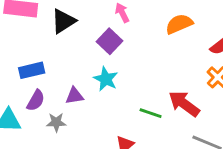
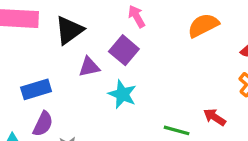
purple triangle: (74, 96) -> (89, 67), moved
red arrow: (184, 104) -> (215, 117), size x0.6

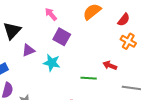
purple square: (124, 50) -> (62, 37), moved

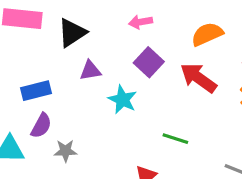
pink arrow: (51, 14) -> (141, 22), turned -72
red arrow: (110, 65) -> (198, 78), moved, size x1.6

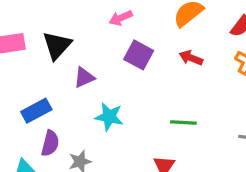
red arrow: (198, 78) -> (191, 58), size x0.6
cyan star: (123, 100) -> (109, 117), moved

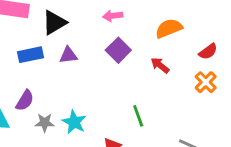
blue rectangle: (36, 111) -> (31, 55), moved
cyan star: (109, 117) -> (74, 122), moved
green line: (183, 122) -> (138, 116), turned 50

